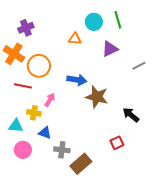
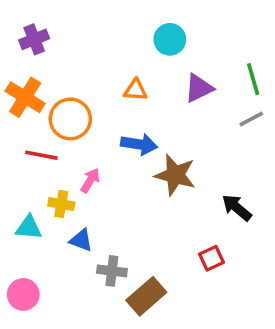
green line: (118, 20) -> (253, 79), moved
purple cross: (26, 28) -> (34, 39), moved
orange triangle: (75, 39) -> (135, 90), moved
pink circle: (23, 150) -> (23, 294), moved

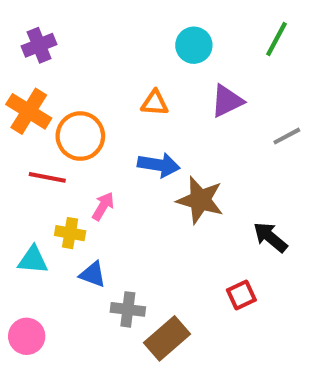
green line: (253, 79) -> (276, 39), moved, turned 44

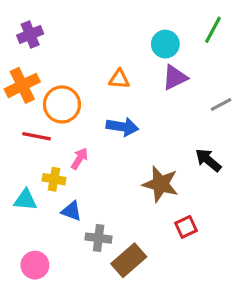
cyan circle: (194, 45) -> (165, 44), moved
orange cross: (29, 111) -> (22, 85), turned 32
brown star: (200, 200) -> (161, 184), moved
black arrow: (270, 237) -> (208, 160), moved
pink circle: (27, 336) -> (35, 265), moved

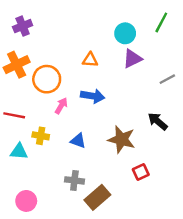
red line: (37, 136) -> (14, 115), moved
pink arrow: (79, 159) -> (61, 106), moved
blue triangle: (71, 211) -> (78, 141), moved

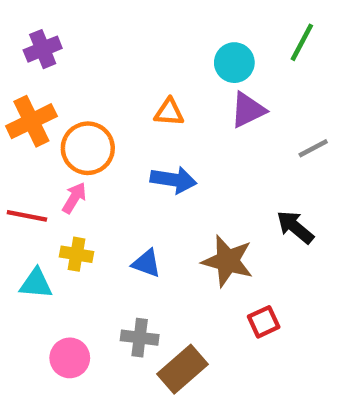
pink arrow: (61, 106) -> (74, 198), moved
pink circle: (26, 201) -> (70, 358), moved

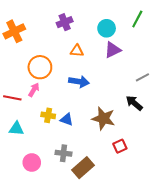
purple cross: (43, 49) -> (65, 22), moved
orange cross: (31, 121) -> (14, 31), moved
gray line: (313, 148) -> (142, 77), moved
yellow cross: (77, 254) -> (48, 115), moved

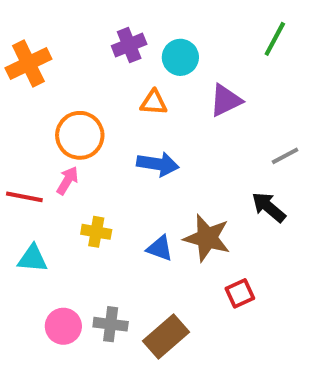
cyan circle: (107, 28) -> (180, 57), moved
blue triangle: (67, 119) -> (160, 248), moved
gray cross: (64, 153) -> (111, 324), moved

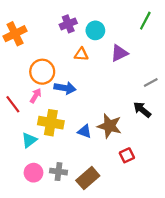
blue arrow: (158, 164) -> (65, 88), moved
red line: (24, 197) -> (13, 104), turned 42
yellow cross: (96, 232) -> (51, 123), size x1.6
cyan triangle: (33, 258) -> (29, 140), moved, turned -42

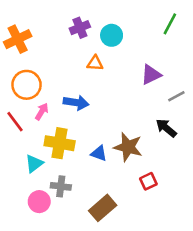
purple triangle: (119, 53) -> (151, 75), moved
orange circle: (42, 72) -> (27, 85), moved
gray cross: (58, 172) -> (61, 186), moved

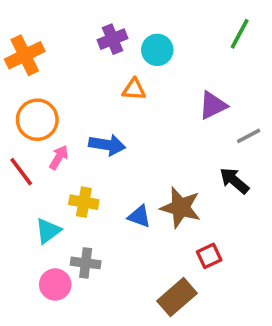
yellow cross: (60, 143) -> (84, 202), size x0.7
brown rectangle: (103, 208) -> (177, 297), moved

